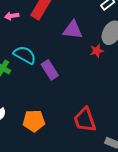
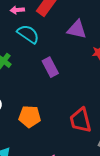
cyan semicircle: (25, 55) -> (28, 34), moved

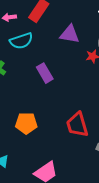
cyan semicircle: (28, 34) -> (21, 41), turned 130

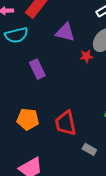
orange pentagon: (26, 123) -> (28, 119), moved

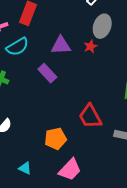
purple triangle: (65, 32) -> (61, 45), moved
orange pentagon: (28, 119) -> (55, 139), moved

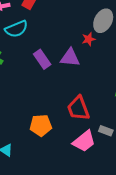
purple triangle: (61, 45) -> (70, 58), moved
pink trapezoid: (70, 170) -> (84, 141), moved

